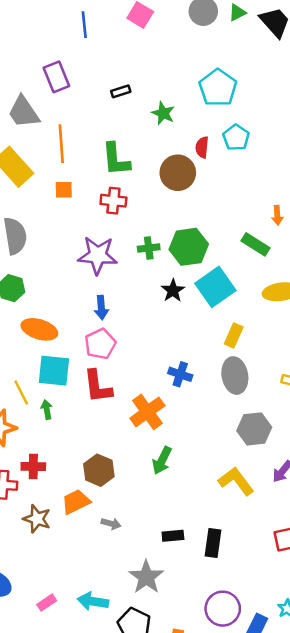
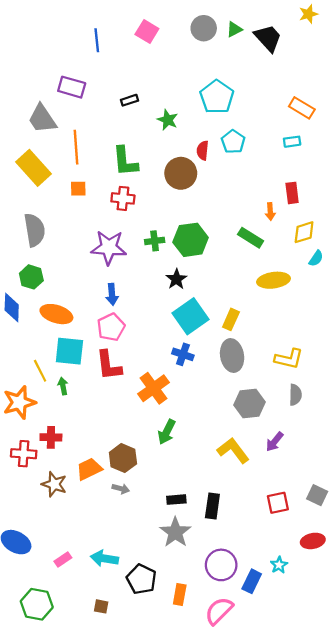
purple rectangle: (56, 77) -> (72, 87), turned -52
cyan square: (215, 287) -> (191, 316), moved
brown hexagon: (99, 470) -> (123, 458), moved
gray star: (146, 577) -> (175, 532), moved

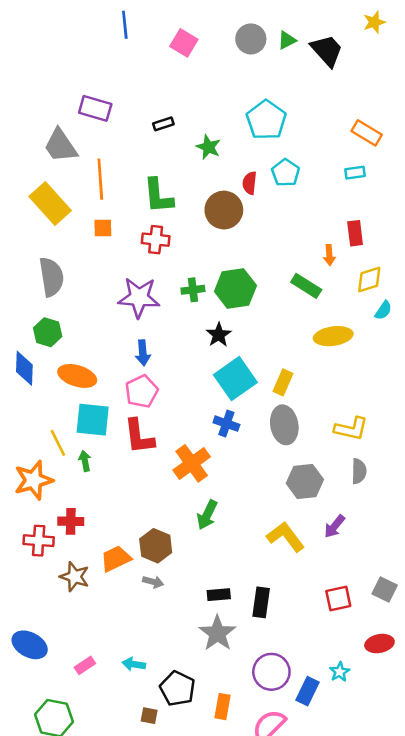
blue line: (97, 40) -> (125, 25), moved
cyan arrow: (104, 558) -> (134, 664), size x0.7
brown square: (101, 606) -> (149, 716), moved

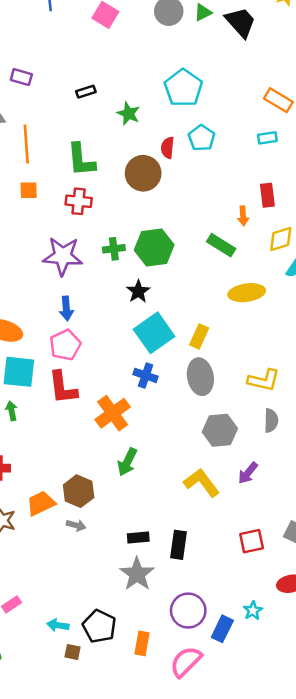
purple rectangle: (95, 108) -> (21, 77), size x0.7
cyan arrow: (134, 664) -> (58, 625), moved

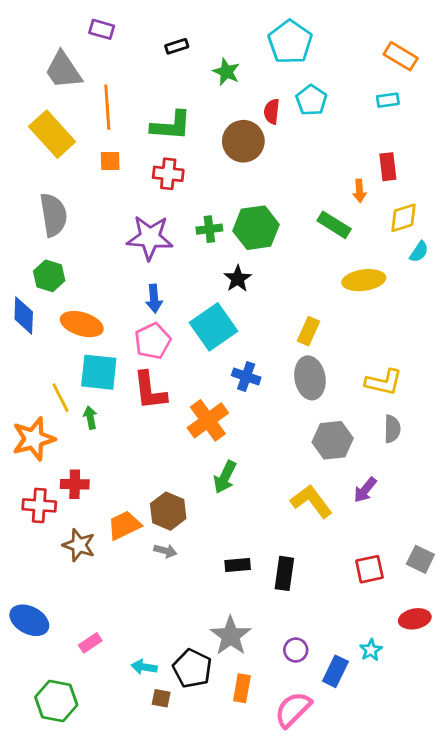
green L-shape: (81, 160) -> (171, 126), turned -81
cyan square: (154, 333) -> (214, 327), moved
gray star: (137, 574) -> (231, 636), moved
purple circle: (188, 611) -> (296, 650), size x0.6

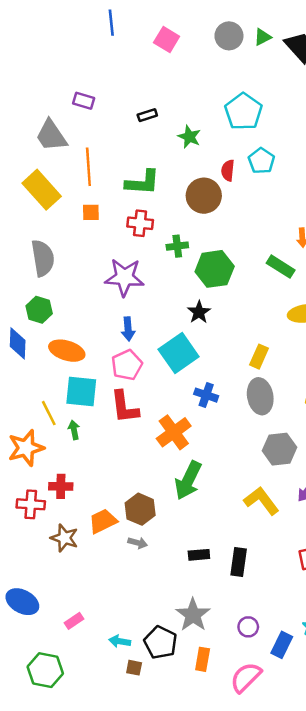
green cross: (209, 229) -> (177, 246), moved
green arrow: (225, 477) -> (188, 480), size x1.4

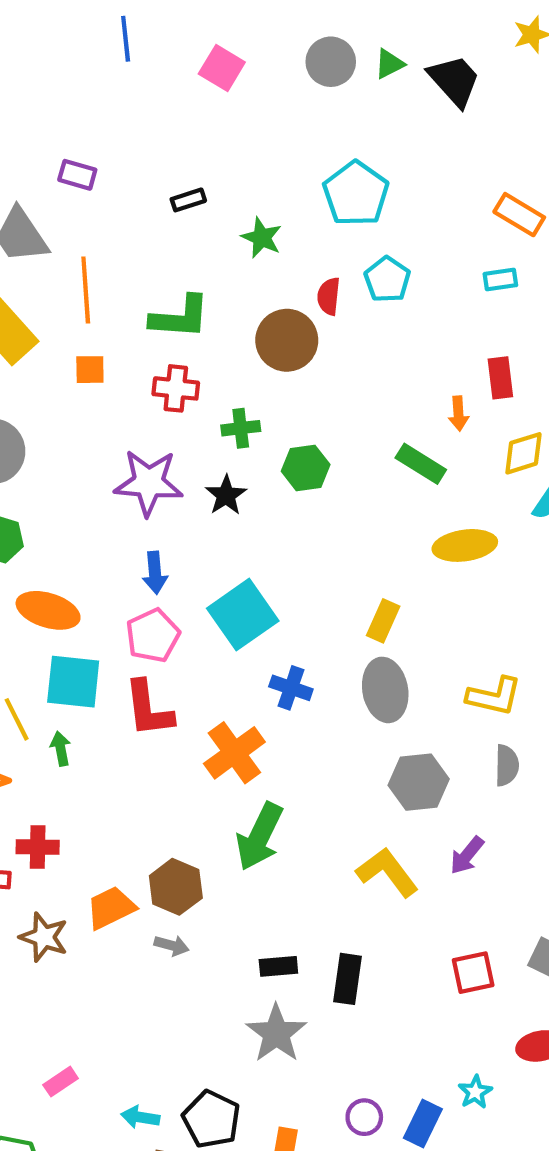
green hexagon: (215, 269) -> (306, 468), size x0.7
black star: (199, 312) -> (226, 495), moved
gray star: (193, 615) -> (276, 1033), moved
purple circle: (248, 627) -> (364, 1117), moved

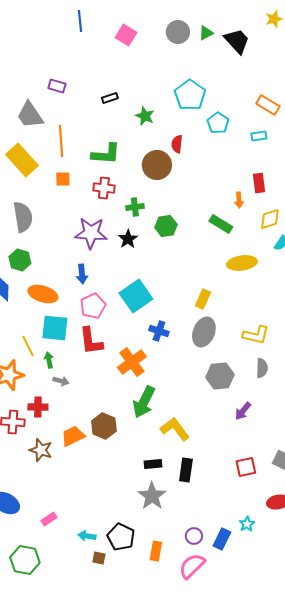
cyan pentagon: (387, 280) -> (218, 123), moved
blue arrow: (155, 573) -> (82, 274), moved
gray ellipse: (385, 690) -> (204, 332), turned 32
yellow L-shape: (387, 872) -> (175, 429), moved
gray arrow: (172, 945) -> (61, 381), moved

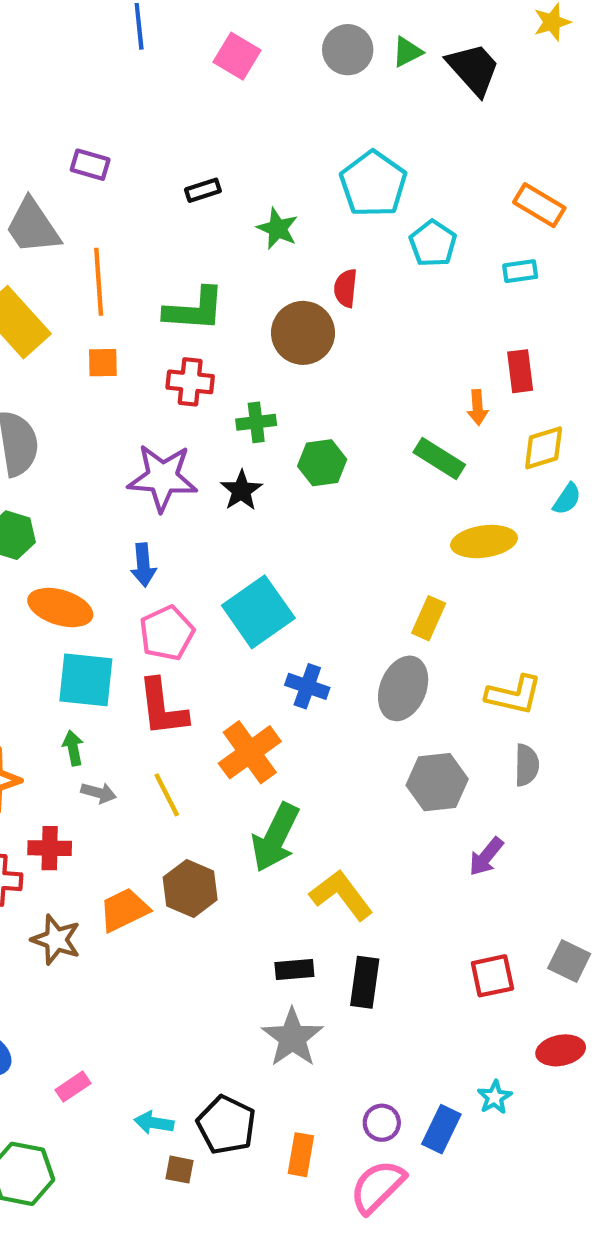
yellow rectangle: (203, 299) -> (429, 618), moved
yellow line: (28, 346) -> (167, 795), moved

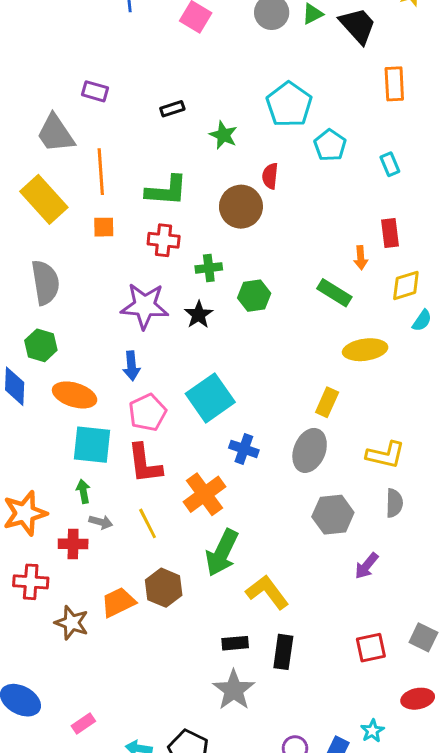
orange rectangle: (539, 205) -> (394, 84), moved, turned 56
cyan rectangle: (520, 271) -> (390, 164), turned 75
red cross: (50, 848) -> (73, 544), moved

